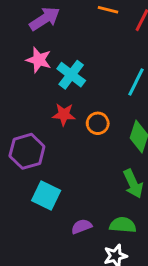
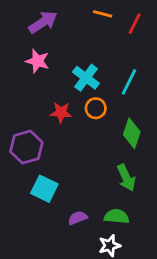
cyan cross: (71, 75) -> (86, 78), moved
orange circle: (98, 123) -> (96, 108), moved

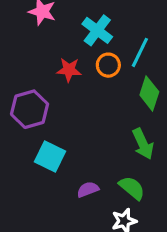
cyan line: (129, 82) -> (140, 52), moved
green semicircle: (117, 216) -> (132, 188), turned 35

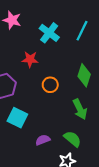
cyan line: (140, 52) -> (82, 31), moved
orange circle: (108, 65) -> (50, 85), moved

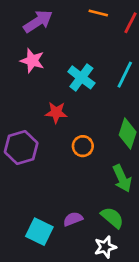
cyan square: (17, 118) -> (39, 232), moved

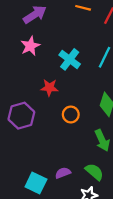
pink star: (32, 61) -> (30, 46), turned 30

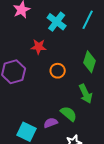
green semicircle: (94, 172) -> (69, 114), moved

